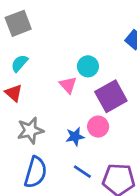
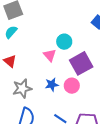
cyan semicircle: (19, 63) -> (11, 32), moved
blue star: (75, 137) -> (52, 85), moved

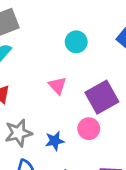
cyan circle: (64, 42) -> (76, 42), moved
blue star: (52, 85) -> (55, 141), moved

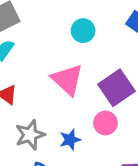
pink triangle: (57, 86) -> (67, 80), size x1.6

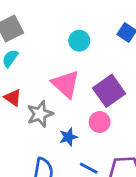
gray star: (30, 135) -> (40, 114), moved

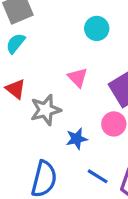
pink triangle: (66, 84) -> (78, 77), size x0.6

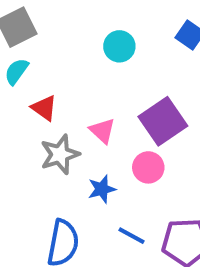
pink triangle: (78, 77) -> (102, 131), moved
red triangle: (16, 89) -> (44, 108), moved

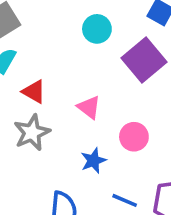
purple square: (163, 121) -> (144, 60), moved
gray star: (60, 154) -> (32, 133), moved

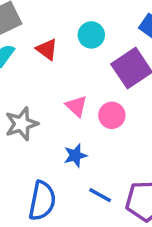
red triangle: (34, 92) -> (47, 49), moved
pink circle: (134, 137) -> (112, 115), moved

